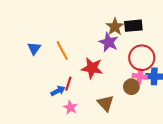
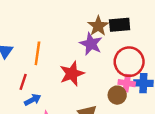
orange line: (62, 51) -> (37, 53), turned 36
red star: (92, 68) -> (72, 74), turned -30
red line: (68, 84) -> (23, 82), moved

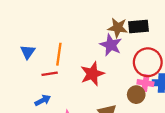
brown star: (98, 26) -> (118, 28), turned -30
red line: (23, 82) -> (50, 74), moved, turned 63
blue arrow: (33, 100) -> (43, 100), moved

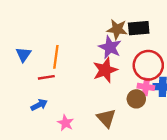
red star: (92, 74) -> (105, 70), moved

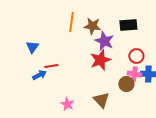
brown star: (117, 29) -> (92, 26), moved
orange line: (56, 57) -> (71, 22), moved
red circle: (148, 65) -> (136, 56), size x0.6
blue arrow: (39, 105) -> (39, 75), moved

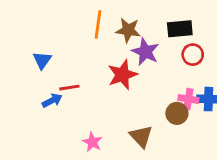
red circle: (136, 56) -> (193, 55), moved
red star: (100, 60) -> (122, 75), moved

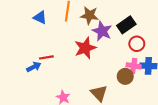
black rectangle: (180, 29) -> (126, 25), moved, turned -30
red circle: (193, 55) -> (137, 44), moved
blue triangle: (42, 60) -> (40, 17), moved, turned -40

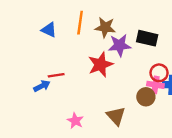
black rectangle: (126, 25) -> (147, 38), turned 48
purple star: (102, 31) -> (120, 45), turned -30
red circle: (137, 44) -> (159, 73), moved

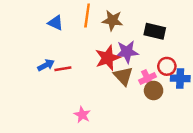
purple star: (120, 45) -> (127, 52), moved
pink cross: (155, 85) -> (147, 78), moved, turned -35
blue arrow: (42, 86) -> (46, 65), moved
brown triangle: (116, 116) -> (123, 76), moved

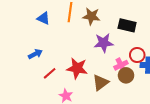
red star: (108, 58) -> (77, 68), moved, turned 30
red line: (63, 69) -> (50, 73), moved, turned -32
brown triangle: (123, 76) -> (101, 83), moved, turned 36

